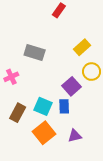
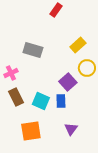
brown rectangle: (18, 113) -> (16, 97), moved, turned -54
orange square: (44, 133) -> (31, 131), moved, turned 30
purple triangle: (75, 136) -> (71, 129), turned -40

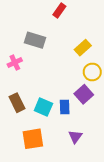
gray rectangle: (33, 50) -> (35, 40), moved
pink cross: (11, 73) -> (15, 62), moved
purple square: (68, 82) -> (84, 94), moved

